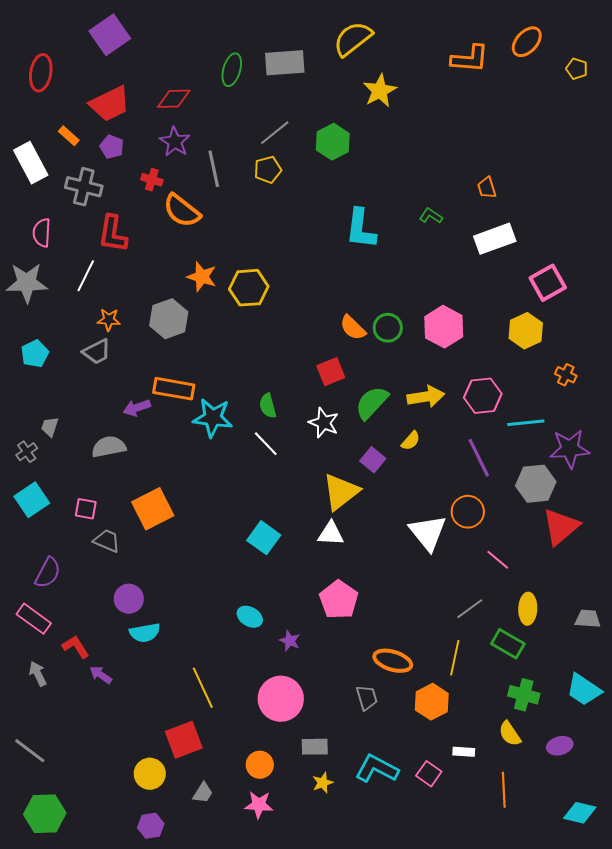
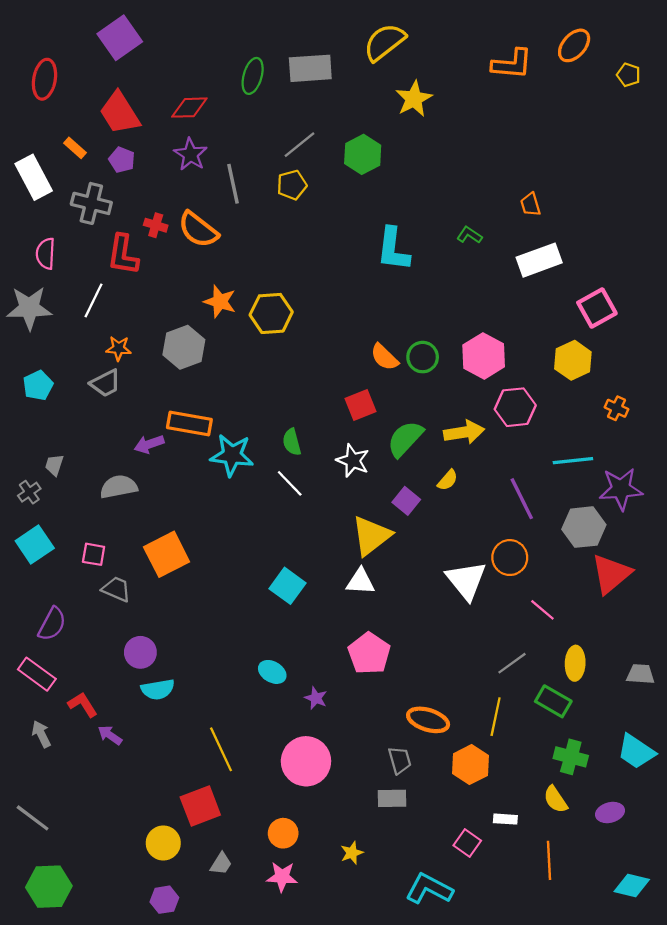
red trapezoid: (110, 104) -> (120, 113), turned 84
red cross: (152, 180) -> (156, 225), moved
pink hexagon: (483, 396) -> (515, 407), moved
gray rectangle: (315, 747) -> (392, 798), moved
cyan L-shape: (377, 769) -> (429, 889), moved

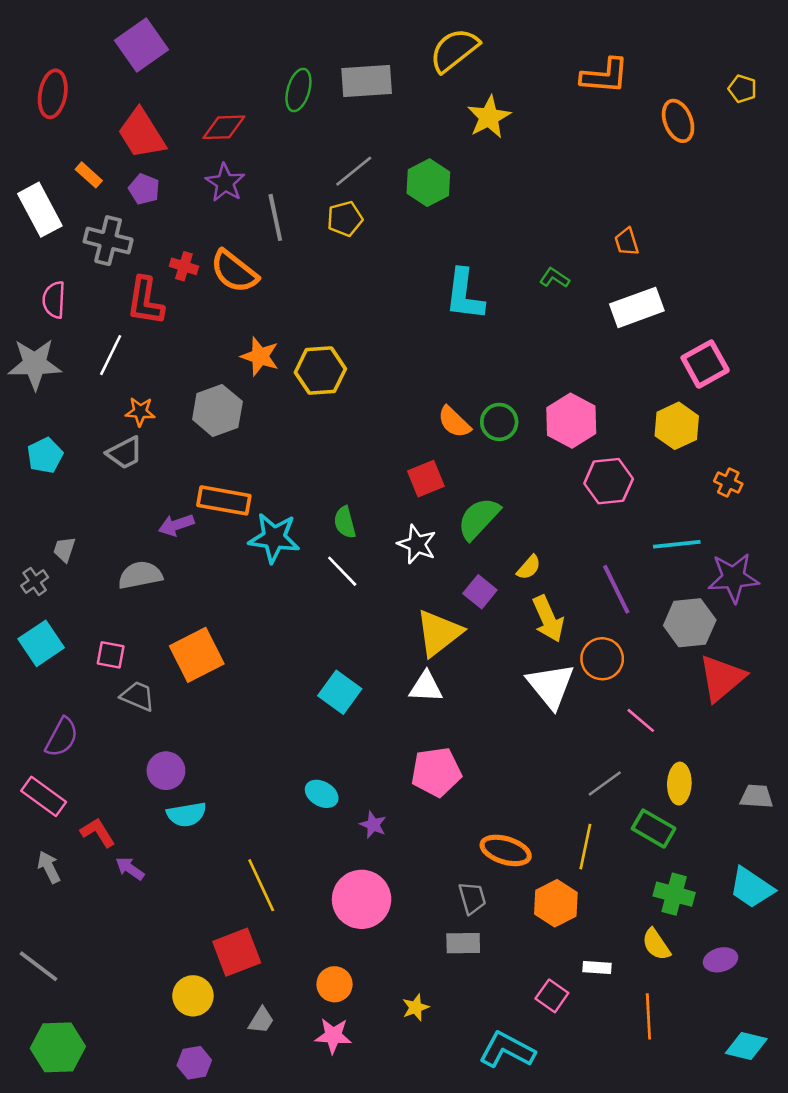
orange ellipse: (574, 45) -> (678, 121), moved, turned -64
yellow arrow: (464, 432) -> (548, 619), moved, turned 75
pink pentagon: (369, 653) -> (436, 772), turned 30

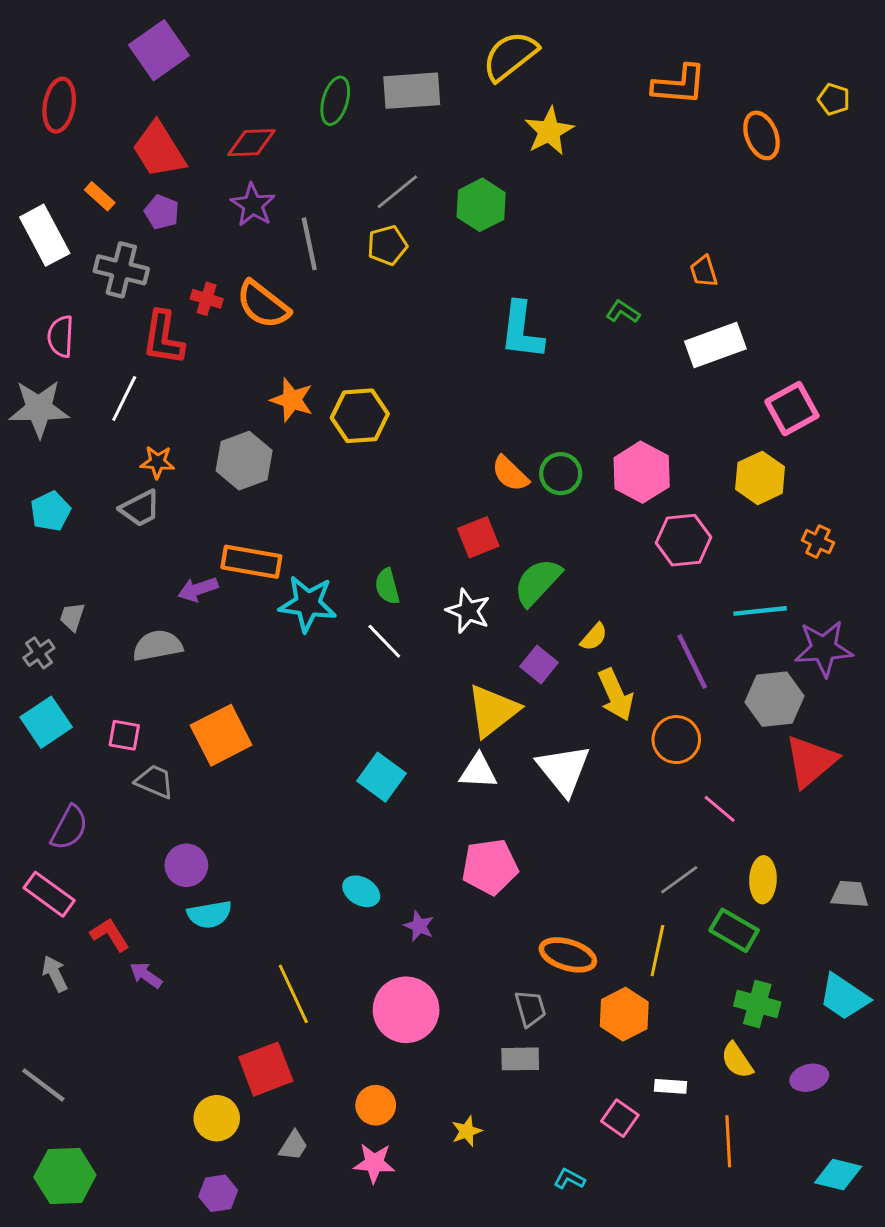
white triangle: (551, 686) -> (564, 770), moved
cyan L-shape: (507, 1050) -> (569, 1179), size x0.5

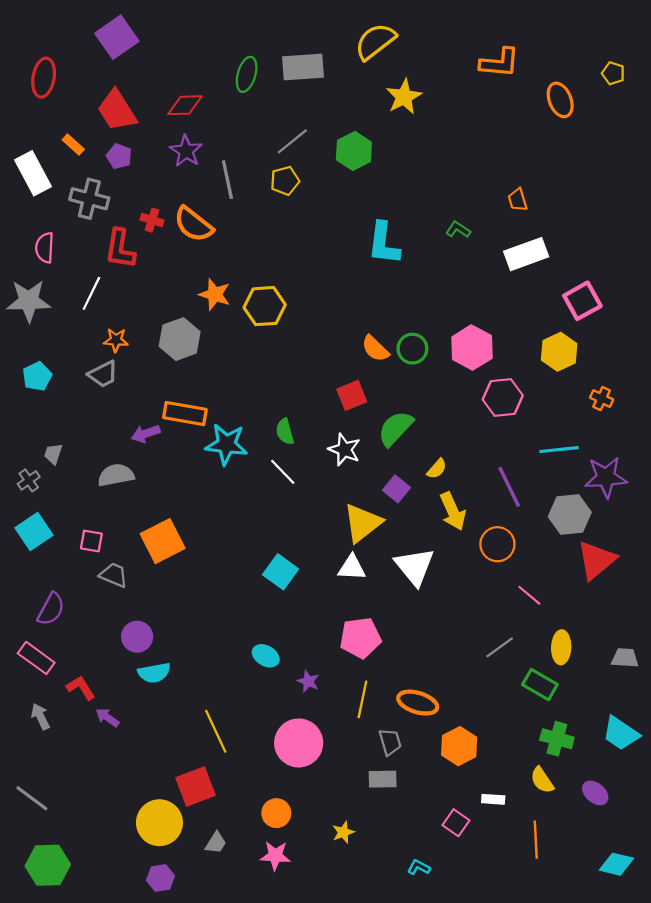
yellow line: (657, 951) -> (362, 699), moved
purple ellipse: (809, 1078) -> (595, 793), turned 55
yellow circle: (217, 1118) -> (159, 823), size x1.4

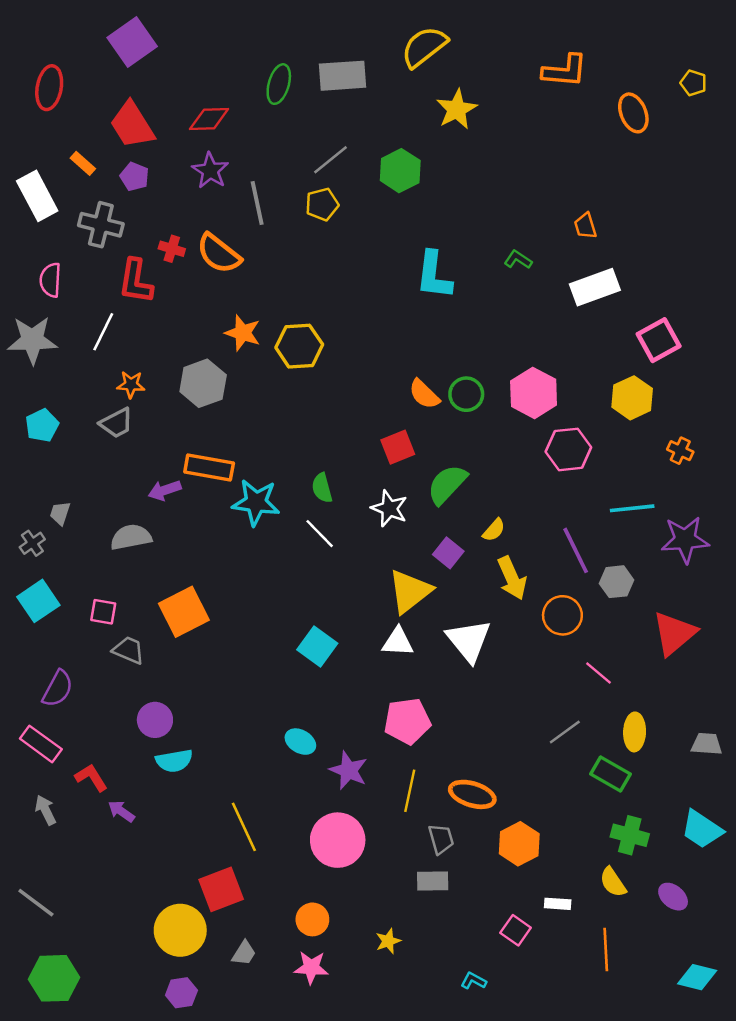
gray hexagon: (570, 514) -> (617, 582), moved, size x0.7
purple star: (308, 681) -> (348, 770), size x1.5

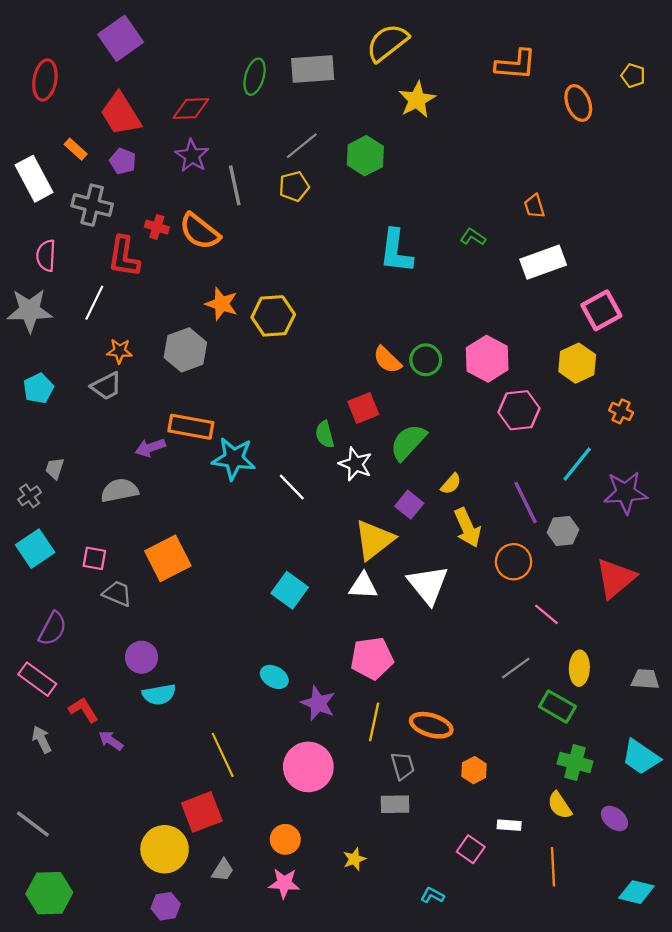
green semicircle: (322, 488) -> (325, 434), moved
cyan line: (632, 508) -> (577, 464), turned -45
orange hexagon: (519, 844) -> (474, 770), size x0.7

